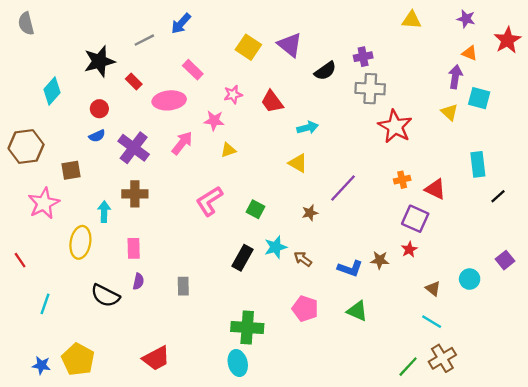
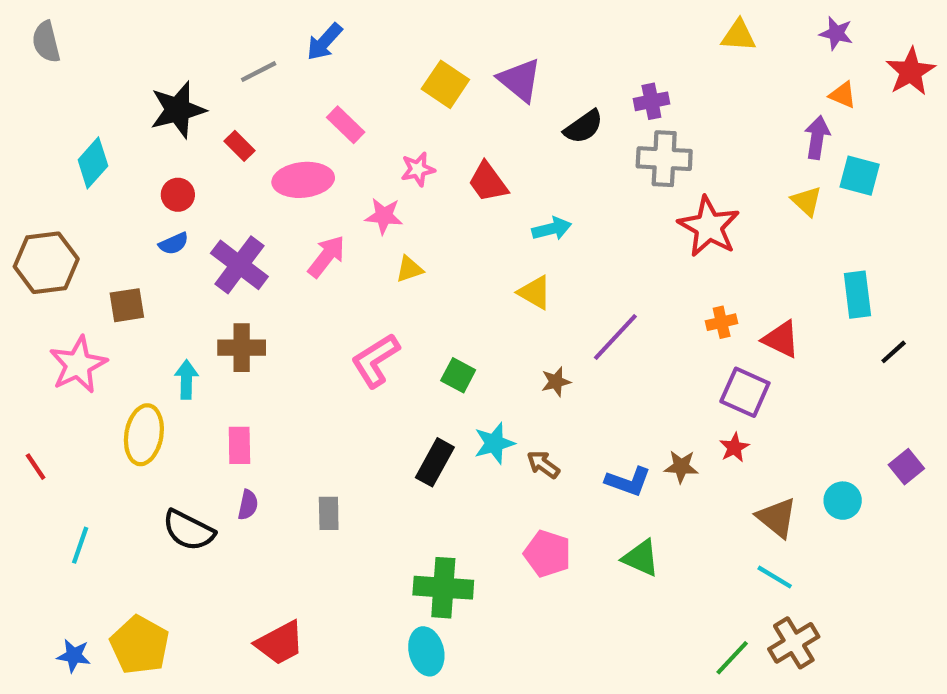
brown triangle: (433, 288) -> (777, 518), size x1.5

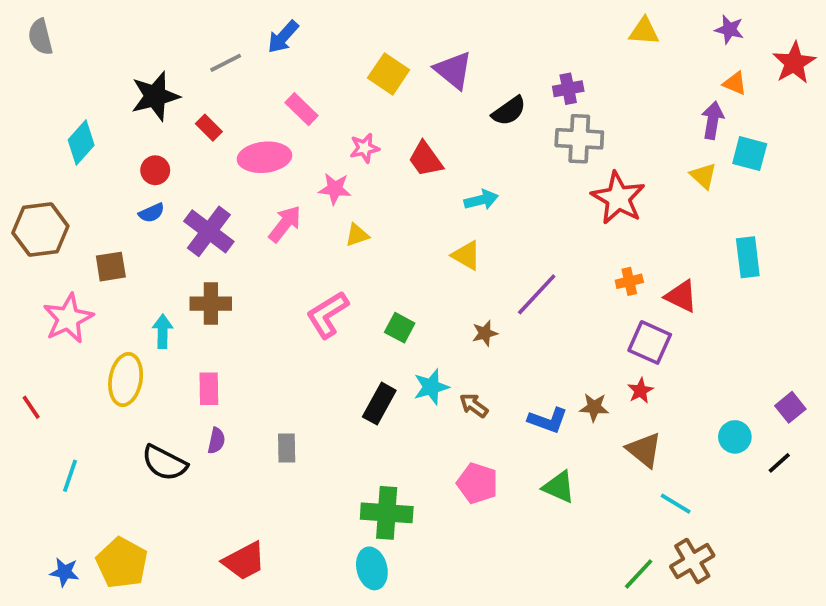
black line: (894, 352) -> (779, 463), moved
brown triangle: (777, 518) -> (644, 450), moved

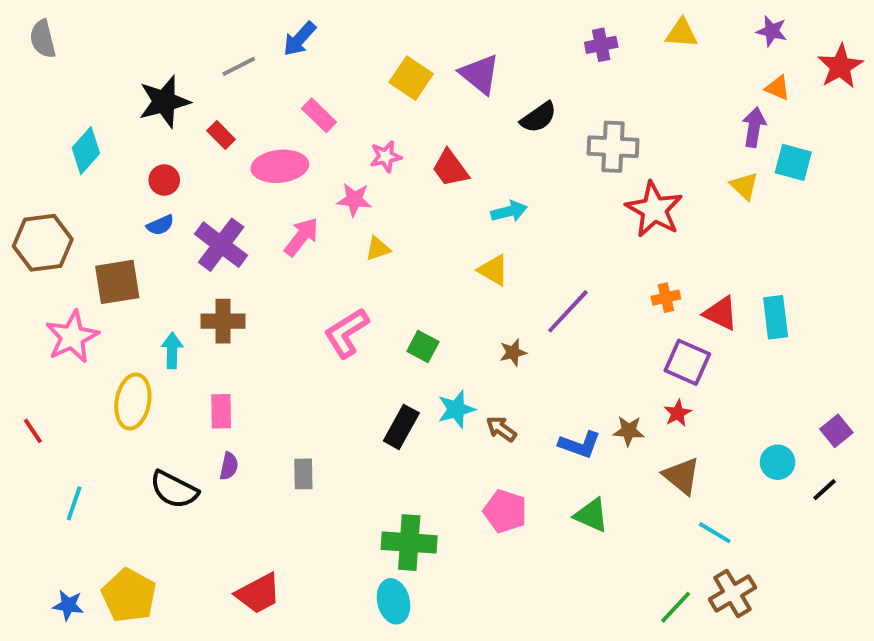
purple cross: (568, 89) -> (601, 45), moved
cyan rectangle: (748, 257) -> (776, 317), moved
brown square: (111, 267) -> (117, 282), size x1.4

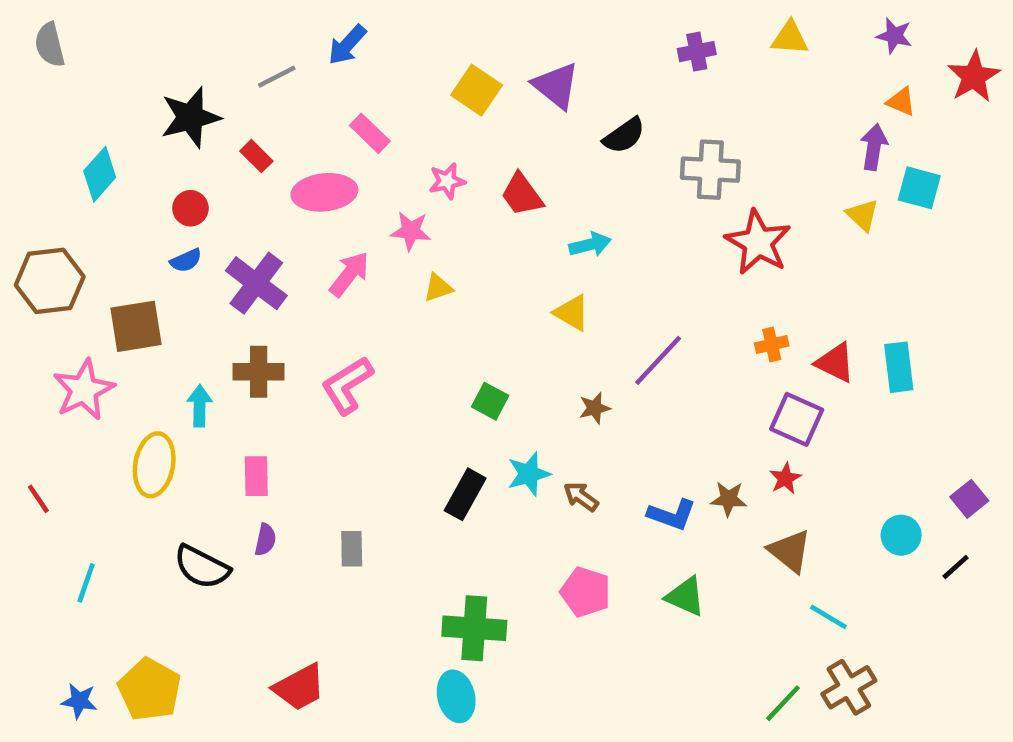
pink L-shape: (346, 333) -> (347, 385), moved

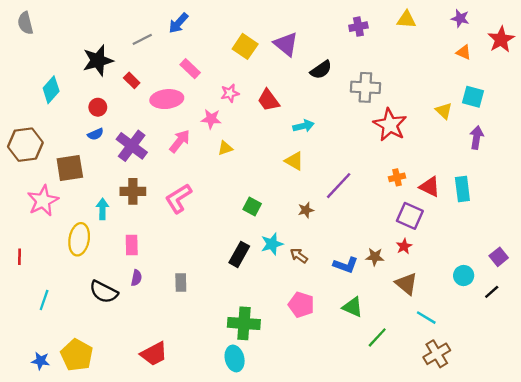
purple arrow: (874, 147) -> (476, 138), moved
red line: (38, 499) -> (20, 257), turned 35
green line: (783, 703) -> (377, 337), moved

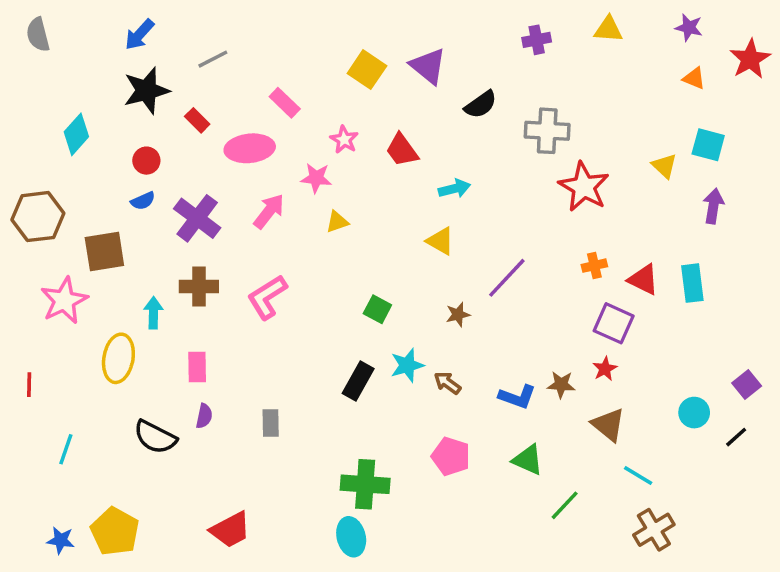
blue arrow: (178, 23) -> (139, 35), moved
pink star: (230, 93) -> (344, 140), turned -30

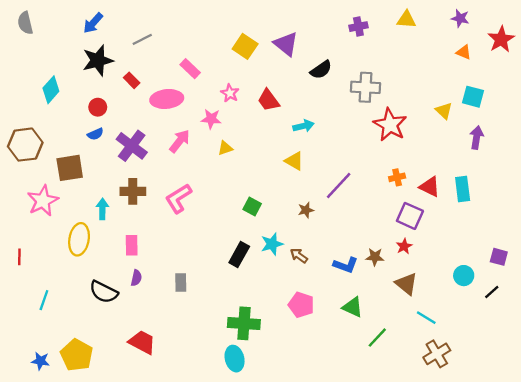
purple square: (747, 385) -> (499, 257), turned -36
red trapezoid: (230, 530) -> (142, 342), moved, turned -124

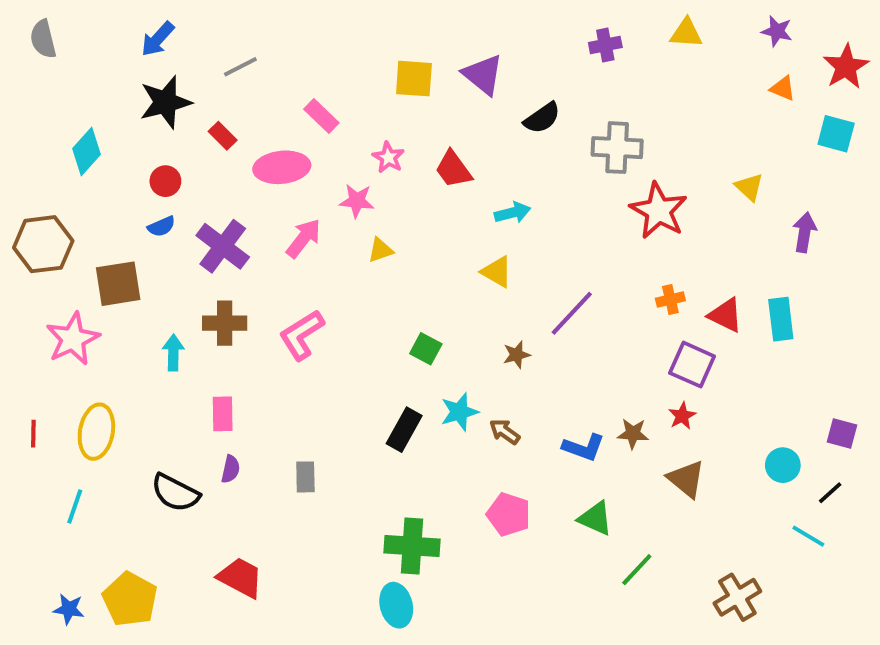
yellow square: (245, 46) -> (414, 79), turned -30
cyan square: (473, 97) -> (836, 134), moved
yellow ellipse: (79, 239) -> (96, 432), moved
cyan line: (426, 318) -> (808, 536), moved

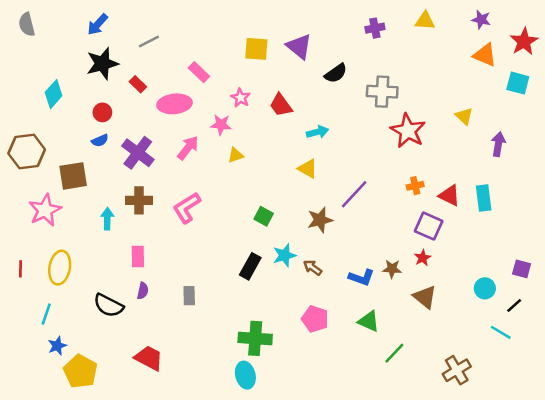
orange triangle: (783, 88) -> (485, 55), size x1.5
brown star: (517, 355) -> (320, 220), size x1.5
blue star: (69, 609) -> (57, 346), moved, turned -30

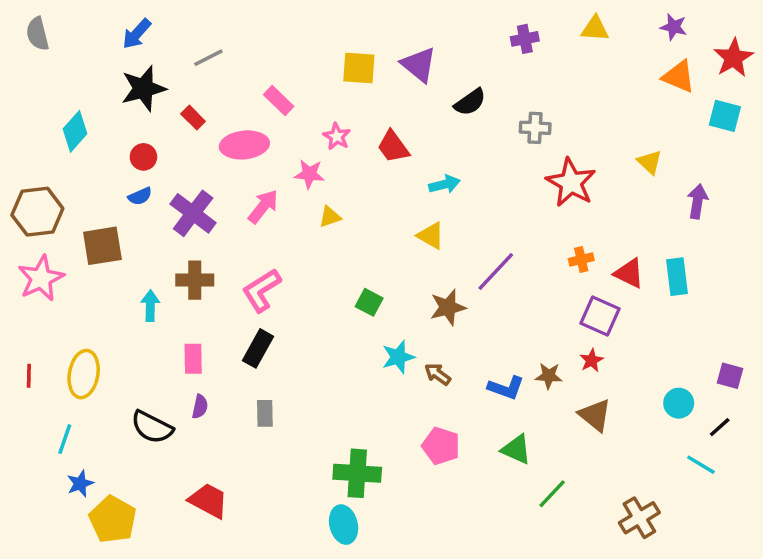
gray cross: (382, 92) -> (535, 128), size x0.7
pink star: (45, 210) -> (41, 278), moved
black rectangle: (250, 266) -> (258, 348), moved

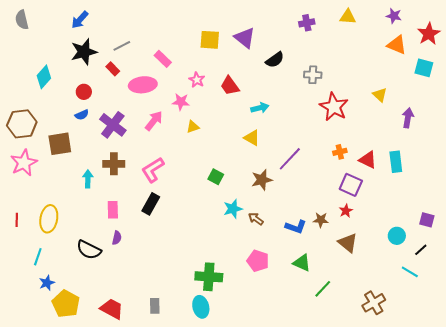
gray line: (208, 58) -> (122, 46), moved
gray rectangle: (265, 413) -> (155, 306), moved
red trapezoid: (208, 501) -> (112, 309), moved

